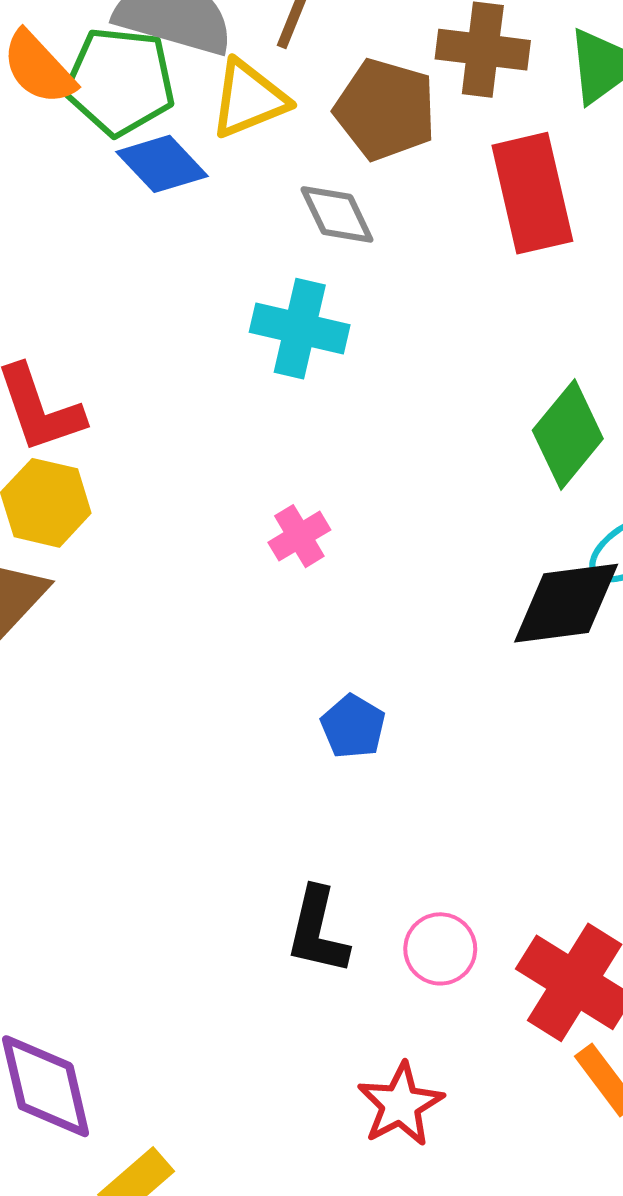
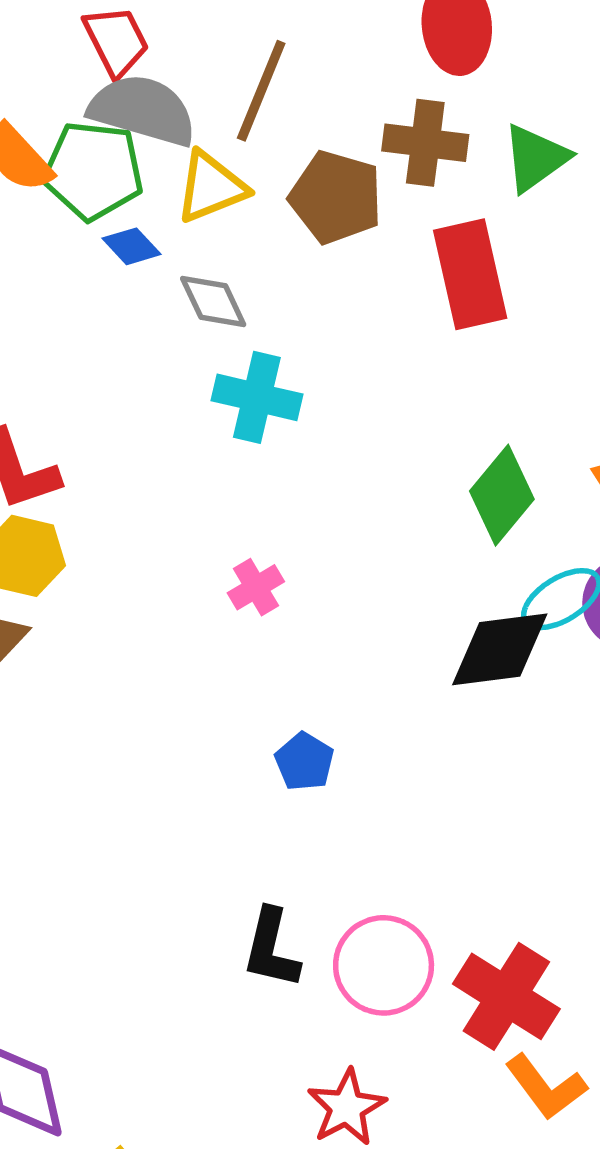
blue diamond: (162, 164) -> (132, 246), size x0.7
gray diamond: (337, 214) -> (213, 301), moved
pink circle: (440, 949) -> (384, 965), size x1.5

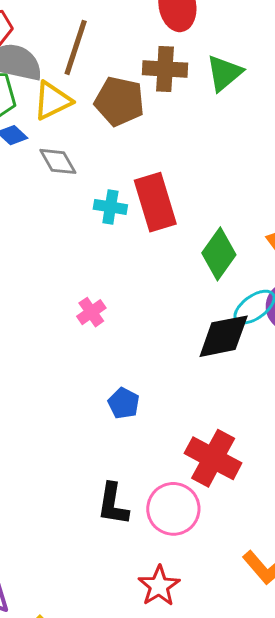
red rectangle: (470, 274) -> (155, 202), moved
cyan cross: (257, 397) -> (110, 207), moved, size x0.7
red cross: (506, 996) -> (213, 458), moved

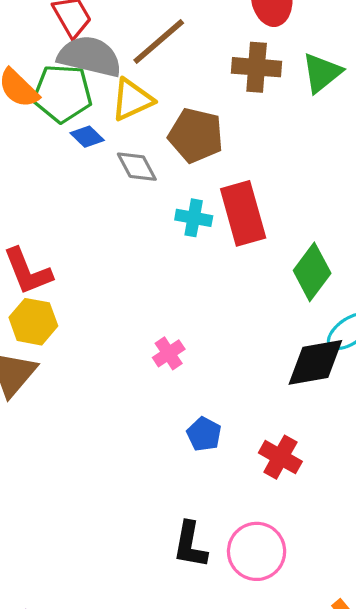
brown line: (76, 47) -> (159, 42), turned 30
brown pentagon: (119, 101) -> (196, 135), moved
pink cross: (91, 312) -> (169, 353), moved
red cross: (213, 458) -> (280, 457), moved, size x0.7

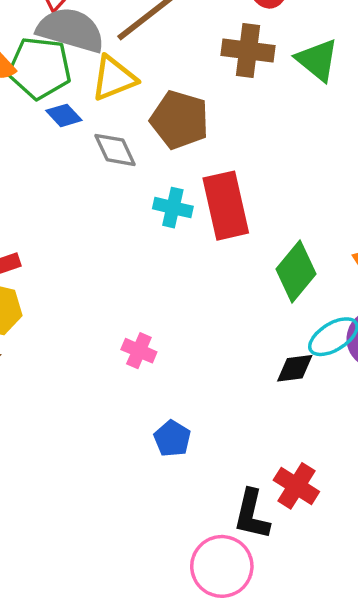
green triangle: (322, 73) -> (317, 60), turned -45
pink cross: (169, 353) -> (139, 351), turned -36
black diamond: (315, 362) -> (295, 368), size x0.6
red cross: (280, 457) -> (296, 486), moved
black L-shape: (190, 545) -> (252, 514), moved

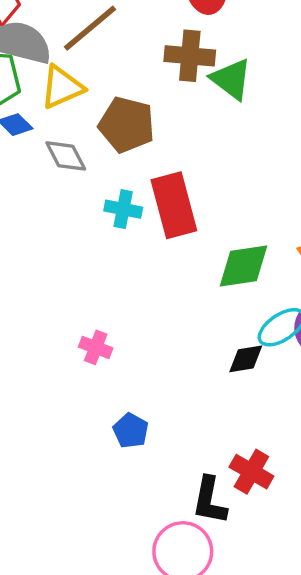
green triangle: (317, 60) -> (231, 79), moved
green diamond: (296, 271) -> (244, 266), turned 44

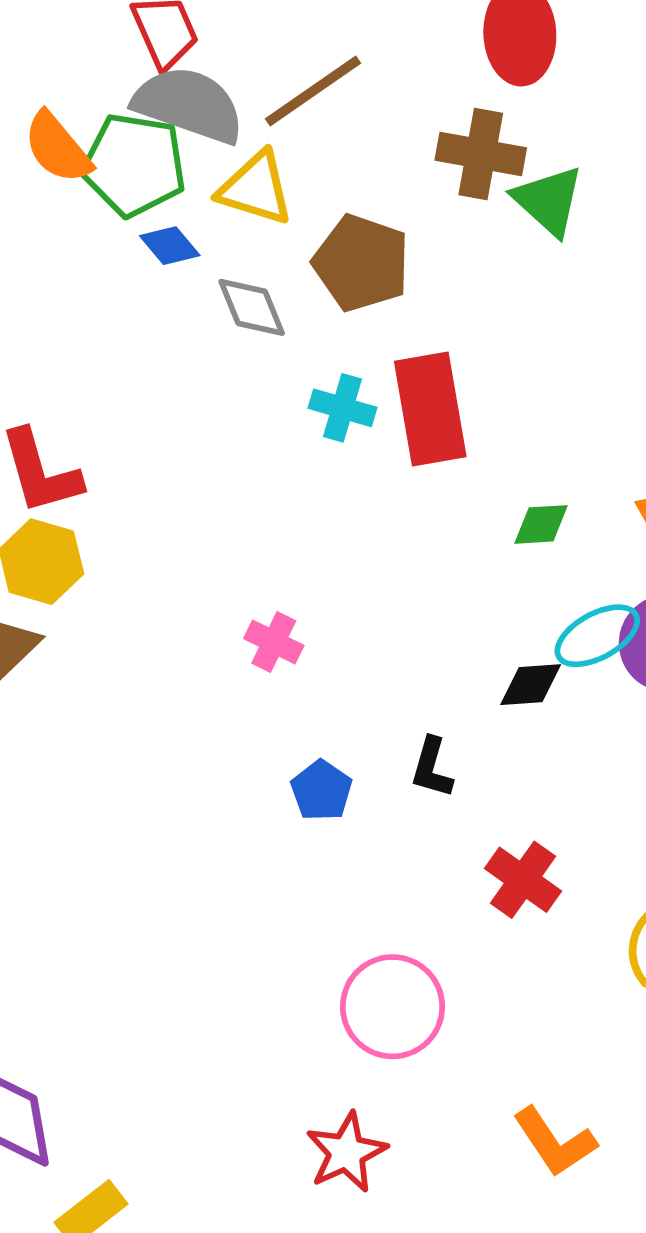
yellow triangle: (62, 87) -> (256, 188), turned 36
green diamond: (244, 266) -> (541, 524), size x0.6
black L-shape: (210, 501) -> (432, 768), moved, size x0.7

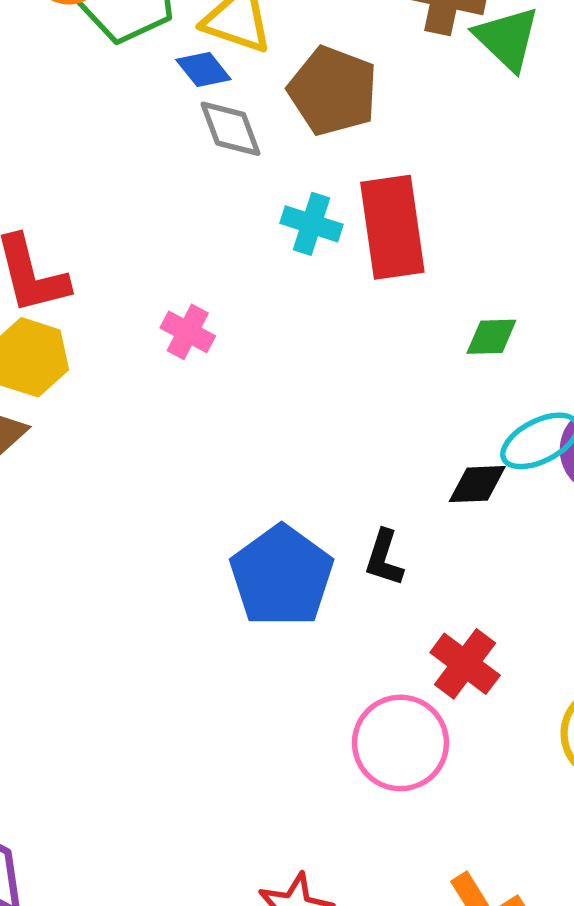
blue diamond: (170, 246) -> (203, 70), moved
pink cross: (274, 642) -> (188, 332), moved
blue pentagon: (321, 791) -> (282, 576), size x1.8
pink circle: (393, 1007) -> (400, 743), moved

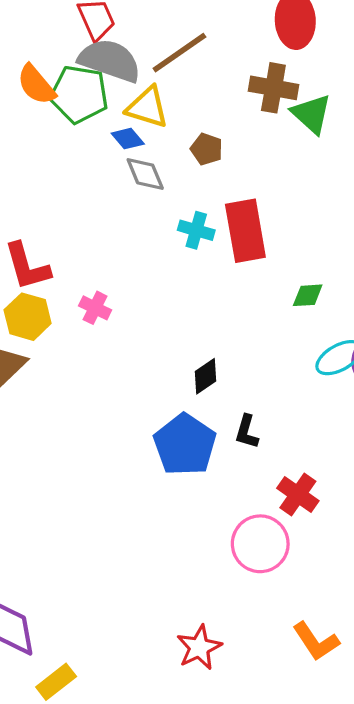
brown pentagon: (333, 91) -> (207, 149), size x0.6
pink cross: (188, 332) -> (95, 308), moved
black diamond: (477, 484) -> (205, 376), moved, turned -30

